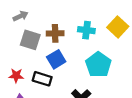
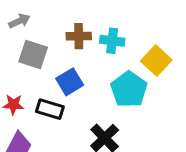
yellow square: (118, 27) -> (156, 61), moved
brown cross: (55, 33) -> (79, 36), moved

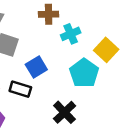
brown cross: (79, 36) -> (49, 14), moved
cyan cross: (112, 41) -> (71, 34), turned -30

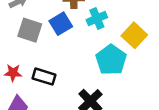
blue square: (36, 67) -> (61, 24), moved

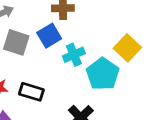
cyan cross: (97, 19) -> (74, 55), moved

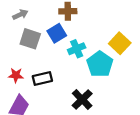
black rectangle: (31, 92) -> (42, 79), turned -30

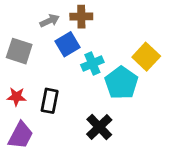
gray arrow: (20, 14) -> (50, 21), moved
gray square: (30, 39) -> (19, 51), moved
black rectangle: (42, 79) -> (50, 101), turned -66

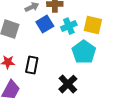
yellow square: (146, 57) -> (93, 25), moved, turned -30
cyan cross: (92, 64) -> (69, 26), moved

